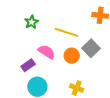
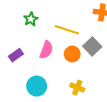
pink semicircle: (47, 52) -> (46, 50), turned 78
purple rectangle: (28, 65) -> (16, 55), moved

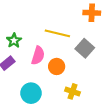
green star: (31, 19) -> (14, 40), moved
orange circle: (72, 54) -> (57, 66), moved

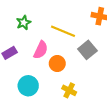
green star: (14, 40) -> (24, 23), moved

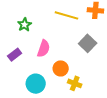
yellow line: (63, 31) -> (66, 15), moved
orange circle: (57, 64) -> (61, 68), moved

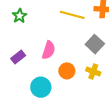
green star: (24, 25) -> (20, 16), moved
yellow cross: (75, 83) -> (93, 72), moved

